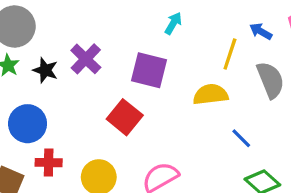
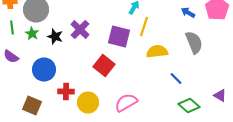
yellow line: (230, 54) -> (144, 26), moved
red cross: (49, 163) -> (66, 92), moved

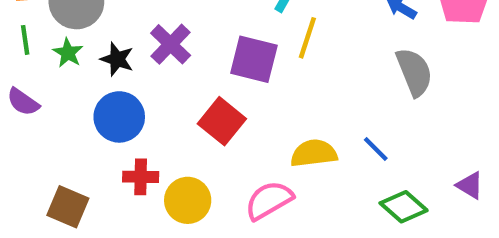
yellow semicircle: (157, 52) -> (314, 153), moved
blue circle: (44, 70) -> (119, 117), moved

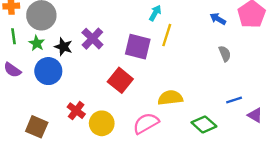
gray semicircle: (414, 72) -> (225, 54), size x0.6
blue circle: (119, 117) -> (48, 71), moved
blue line: (376, 149) -> (234, 100), moved, turned -63
red cross: (141, 177) -> (76, 111), turned 36
green diamond: (404, 207) -> (204, 124), moved

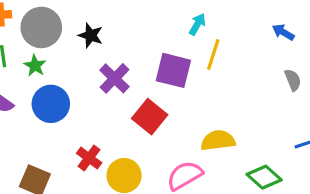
purple cross: (92, 39) -> (114, 78), moved
black star: (63, 47) -> (91, 35), moved

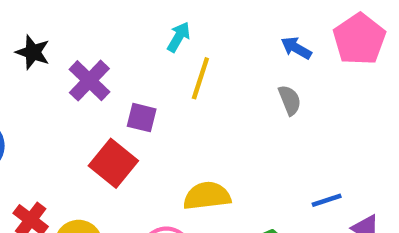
purple square: (173, 70) -> (142, 118), moved, size x0.6
purple cross: (114, 78) -> (89, 81), moved
gray semicircle: (293, 80) -> (290, 100), moved

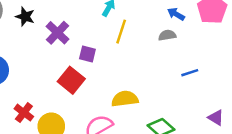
gray semicircle: (290, 100) -> (167, 35), moved, turned -77
blue line: (327, 200) -> (190, 73), moved

